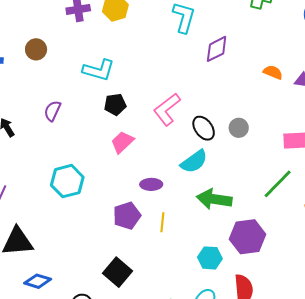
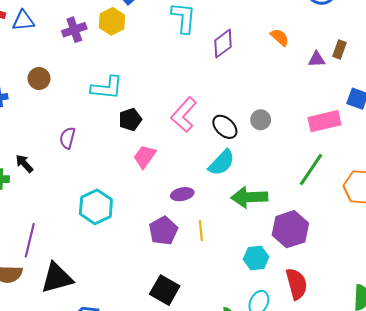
orange semicircle: (273, 72) -> (280, 37), moved, turned 30

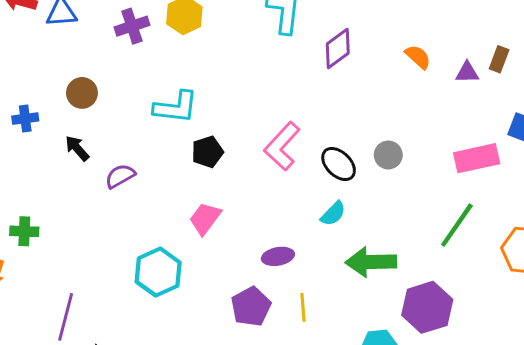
orange semicircle: (280, 37) -> (418, 57), moved
purple semicircle: (67, 138) -> (120, 176), turned 45
pink trapezoid: (145, 157) -> (205, 219), moved
cyan semicircle: (222, 163) -> (333, 214), size x0.7
black arrow: (24, 164) -> (77, 148), moved

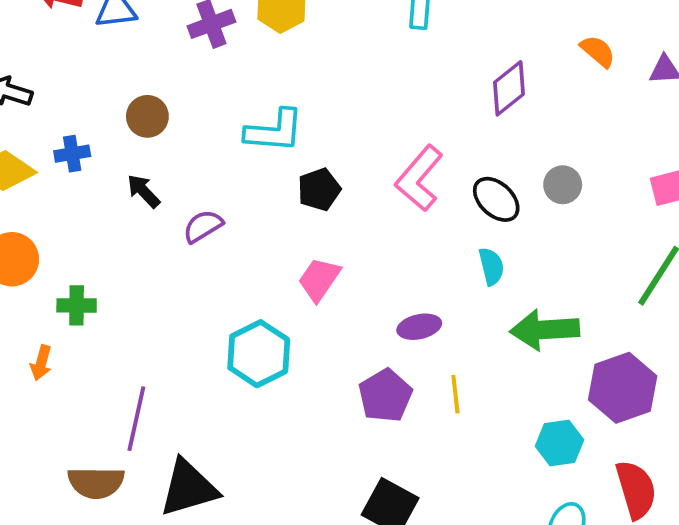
purple diamond: (338, 49) -> (509, 88), moved
cyan semicircle: (333, 214) -> (491, 266), turned -56

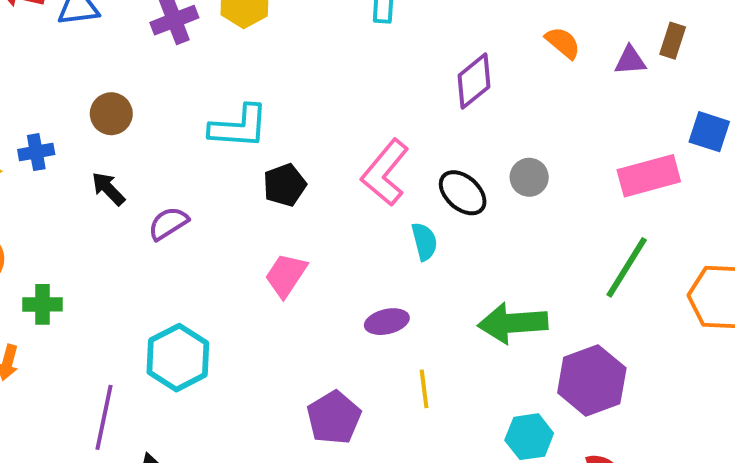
cyan semicircle: (491, 266) -> (424, 241), moved
cyan hexagon: (259, 354) -> (178, 358), moved
purple pentagon: (385, 396) -> (334, 418), moved

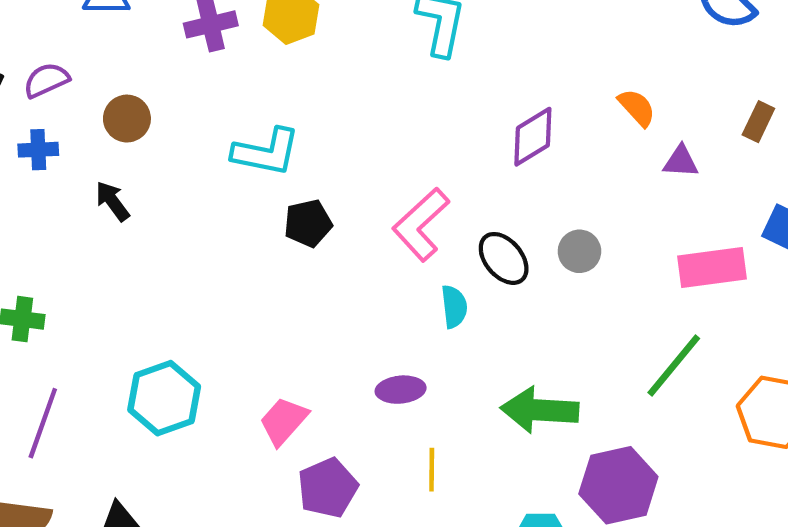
purple triangle: (630, 61) -> (681, 161), moved
purple semicircle: (168, 223) -> (46, 80), moved
pink trapezoid: (286, 275) -> (284, 421), moved
purple line: (104, 417) -> (43, 423), moved

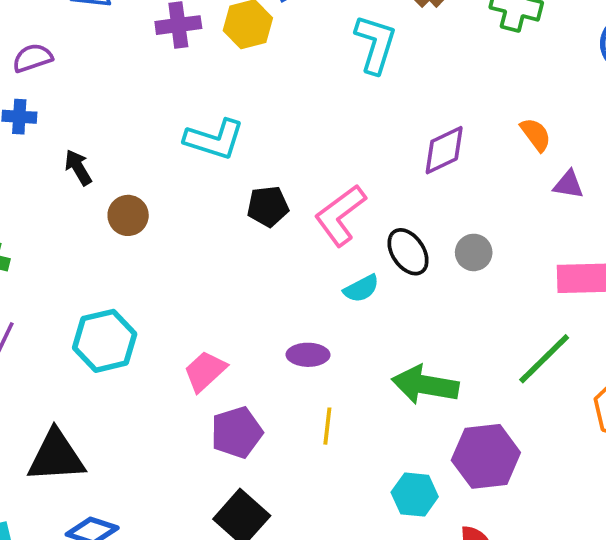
brown circle: (127, 119) -> (128, 215), moved
black pentagon: (308, 223) -> (268, 206), moved
cyan semicircle: (454, 307) -> (361, 289), turned 63

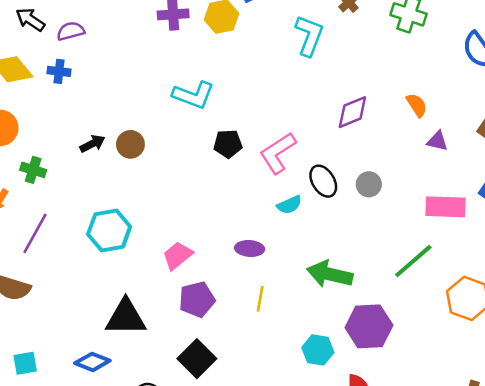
black arrow: (78, 167) -> (92, 144), moved, turned 90
black triangle: (56, 456) -> (126, 317), moved

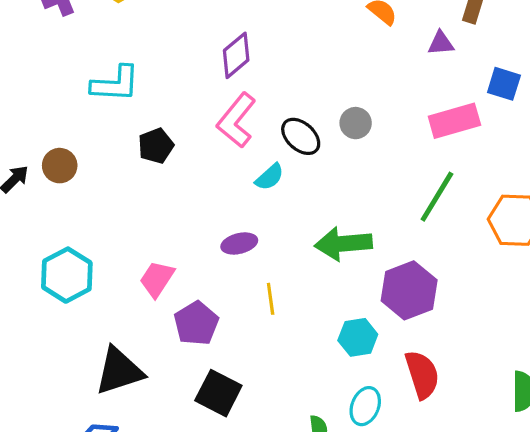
purple diamond: (352, 112) -> (236, 55), moved
purple triangle: (437, 141) -> (441, 43), moved
black pentagon: (228, 144) -> (156, 146), moved

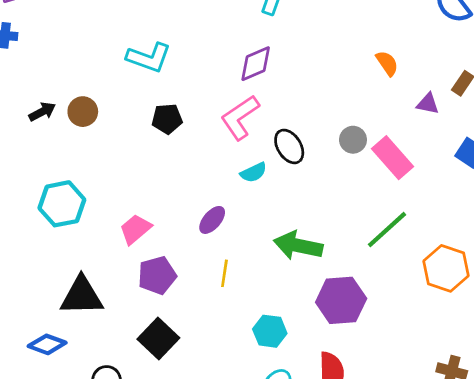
pink rectangle: (454, 121) -> (393, 158), moved, turned 48
gray circle: (356, 123) -> (353, 140), moved
purple ellipse: (239, 243) -> (212, 220), turned -52
cyan hexagon: (358, 337) -> (270, 331), moved

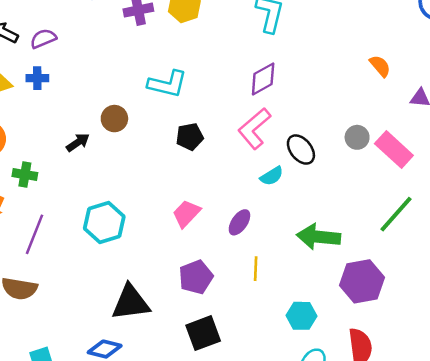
brown circle: (83, 112) -> (114, 119), moved
pink trapezoid: (135, 229) -> (186, 213), moved
black square: (158, 339) -> (203, 333), turned 32

